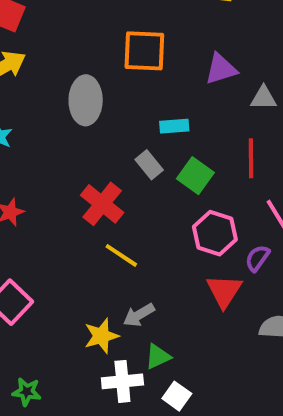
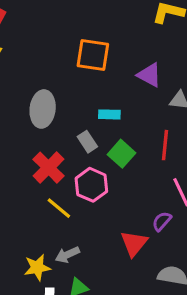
purple triangle: (221, 69) -> (149, 75), turned 40
gray ellipse: (86, 100) -> (43, 109), moved
pink hexagon: (215, 233) -> (91, 185), moved

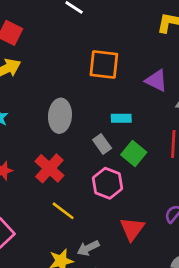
red cross: (48, 168) -> (49, 168), moved
yellow line: (59, 208) -> (63, 211), moved
red triangle: (134, 243) -> (132, 229), moved

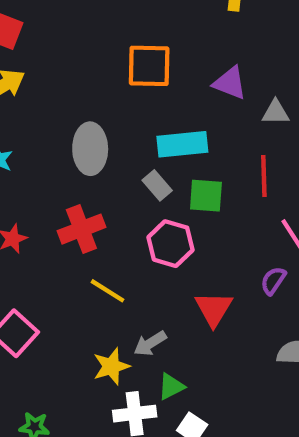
cyan rectangle: (121, 118) -> (182, 144), size x1.6
green square: (134, 154) -> (206, 196), turned -30
red cross: (49, 168) -> (81, 229), turned 32

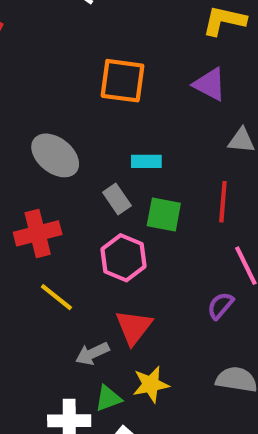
purple triangle: (230, 83) -> (210, 84), moved
cyan rectangle: (182, 144) -> (146, 161), size x0.6
gray ellipse: (90, 149) -> (55, 155), turned -57
red triangle: (214, 309) -> (134, 327), moved
yellow star: (111, 366) -> (151, 384), moved

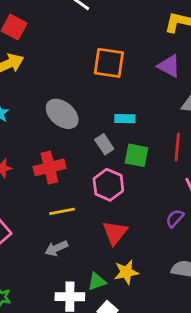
yellow line: (56, 297) -> (62, 211), turned -50
gray arrow: (92, 354) -> (56, 248), moved

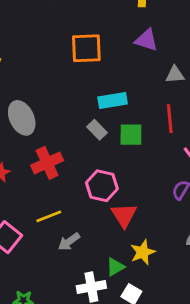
gray ellipse: (62, 114) -> (22, 118), moved, turned 36
cyan rectangle: (125, 119) -> (113, 100), size x1.4
pink hexagon: (108, 185) -> (102, 186), moved
yellow line: (62, 211) -> (49, 216), moved

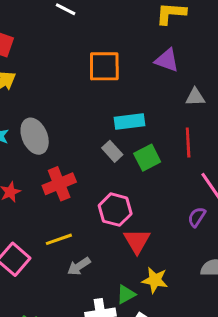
green square: (131, 135) -> (147, 158), turned -30
yellow star: (143, 252) -> (155, 280), turned 30

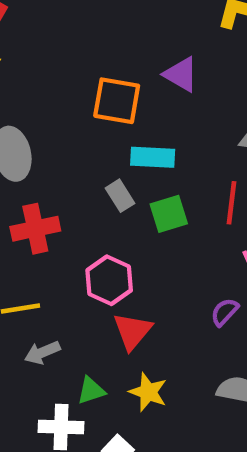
purple triangle: (167, 60) -> (181, 74), moved
orange square: (104, 66) -> (117, 101), moved
green triangle: (126, 294) -> (91, 391), moved

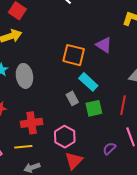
cyan rectangle: (153, 157) -> (88, 82), turned 36
red cross: (35, 229) -> (32, 123), moved
purple semicircle: (225, 312) -> (109, 148), moved

